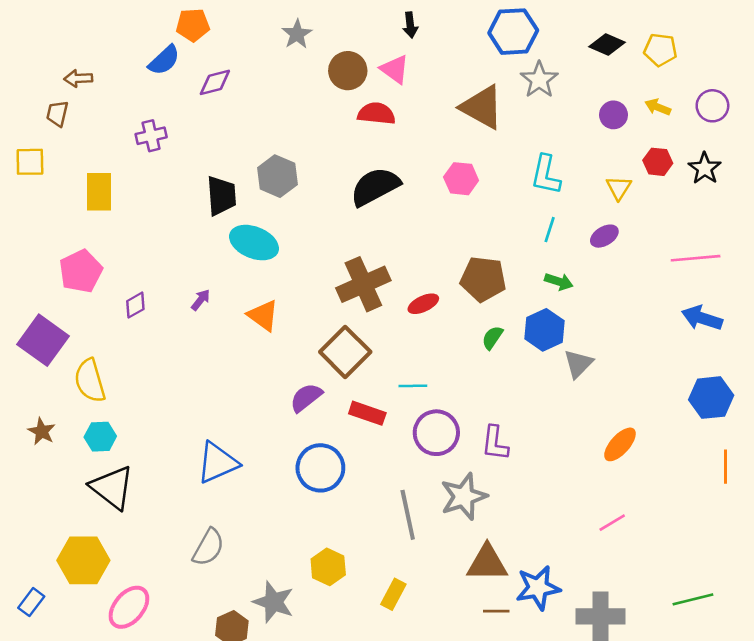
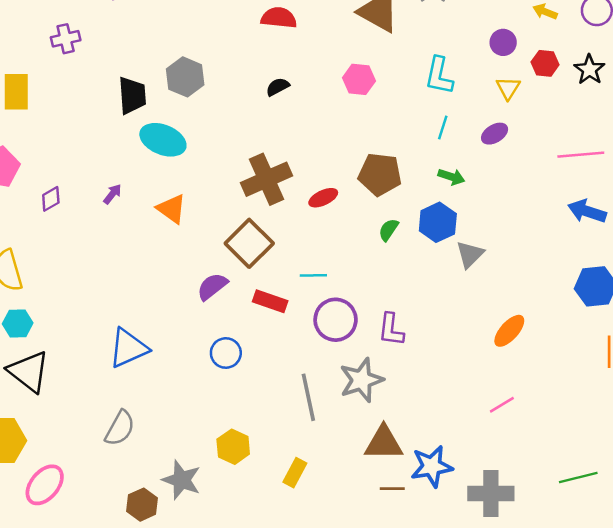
purple circle: (613, 115) -> (503, 42), moved
black semicircle: (375, 187) -> (278, 87), size x0.5
blue circle: (320, 468) -> (226, 353), size x0.7

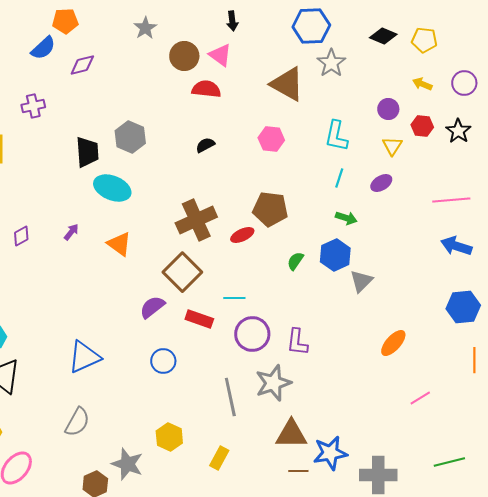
brown pentagon: (380, 174) -> (270, 209), moved
pink line: (502, 405) -> (420, 398), moved

